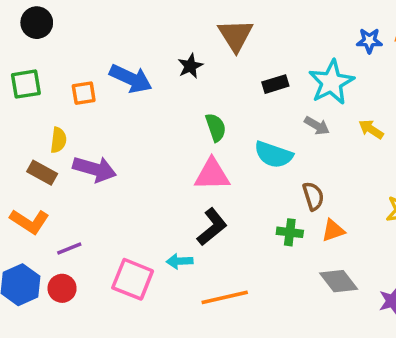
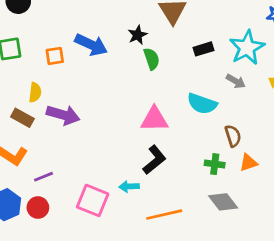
green semicircle: (216, 127) -> (152, 59), moved
gray diamond: (339, 281) -> (223, 202), moved

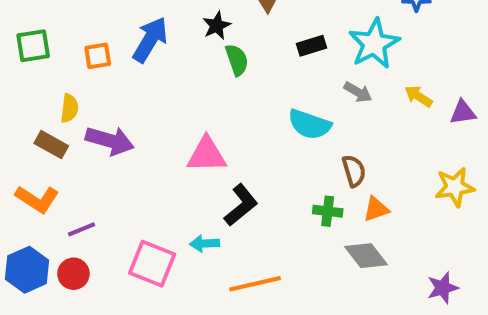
blue arrow: (91, 45) -> (150, 40), turned -84
pink triangle: (154, 119) -> (207, 155), moved
gray diamond: (223, 202) -> (366, 256), moved

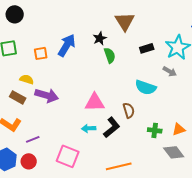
yellow semicircle: (69, 108) -> (27, 79), turned -80
brown semicircle: (354, 171) -> (129, 110), moved
cyan arrow: (205, 243) -> (89, 128), moved

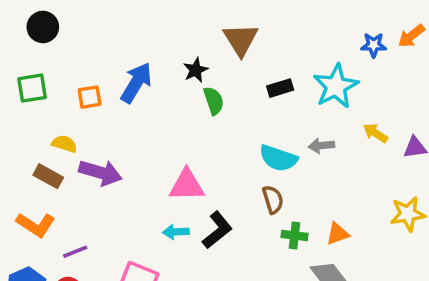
gray arrow: (170, 71) -> (321, 146), moved, turned 144
brown semicircle: (129, 110) -> (273, 200), moved

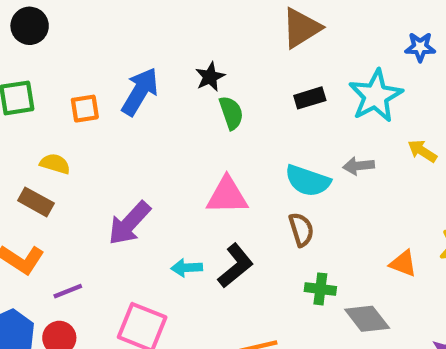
brown triangle: (241, 40) -> (301, 28), moved, turned 30
purple arrow: (100, 173) -> (129, 223), moved, turned 117
pink triangle: (187, 185) -> (227, 196), moved
orange triangle: (338, 234) -> (403, 264), moved, turned 40
green cross: (294, 235) -> (320, 289), moved

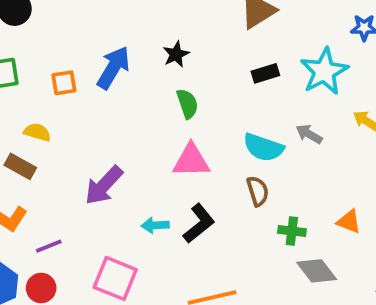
green semicircle: (231, 113) -> (187, 104), moved
gray arrow: (359, 166) -> (309, 134), turned 36
green cross: (320, 289) -> (292, 231), moved

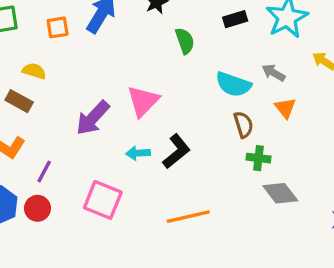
green semicircle: (187, 104) -> (185, 41), moved
pink triangle: (191, 161) -> (143, 101), moved, turned -45
brown semicircle: (258, 191) -> (243, 125), moved
orange triangle: (349, 221) -> (285, 108), moved, turned 30
purple line: (49, 246) -> (44, 171), turned -40

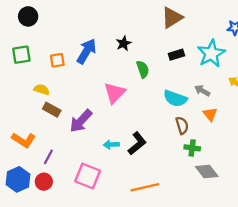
brown rectangle: (19, 101) -> (52, 110), moved
pink triangle: (143, 101) -> (115, 93), moved

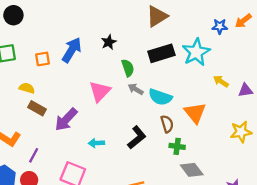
black rectangle: (176, 55) -> (161, 53), size x1.6
gray arrow: (202, 91) -> (136, 89), moved
orange triangle: (210, 114) -> (195, 113), size x1.5
black L-shape: (137, 143) -> (137, 137), moved

